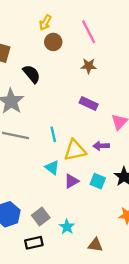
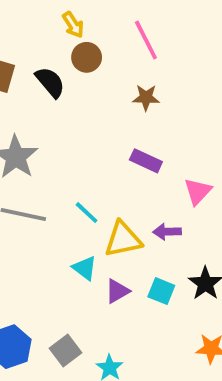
yellow arrow: (45, 23) -> (73, 25), turned -63
black semicircle: (32, 74) -> (50, 82), moved
cyan line: (53, 134) -> (87, 213), turned -35

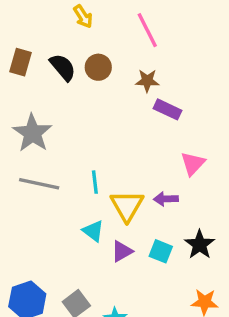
brown circle: (87, 57) -> (98, 67), moved
purple rectangle: (146, 161) -> (167, 109), moved
cyan line: (87, 213) -> (95, 182), turned 40
yellow triangle: (123, 239) -> (127, 206), turned -48

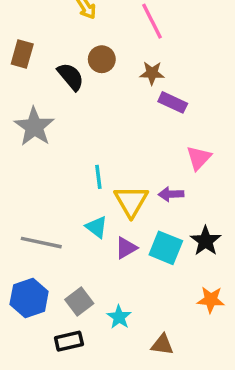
black semicircle: (63, 67) -> (71, 77), moved
gray line: (39, 184) -> (41, 243), moved
cyan square: (161, 251) -> (166, 248), size x1.4

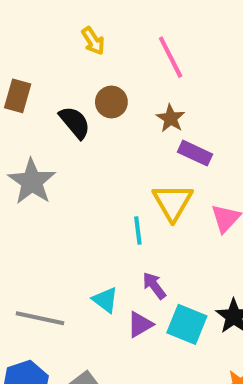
brown star: (152, 73) -> (171, 118), turned 30
cyan line: (98, 177) -> (138, 231), moved
purple arrow: (171, 194) -> (154, 286), moved, turned 55
yellow triangle: (131, 201) -> (173, 202), moved

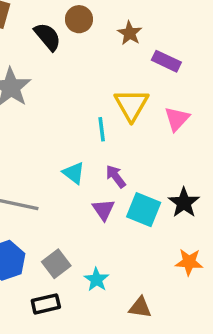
purple rectangle: (195, 153) -> (166, 61), moved
cyan triangle: (105, 300) -> (74, 173), moved
purple triangle: (140, 324) -> (103, 210), turned -35

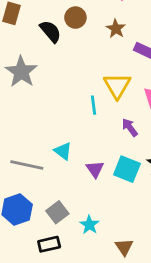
cyan triangle: (74, 173) -> (63, 151), moved
purple arrow: (116, 176) -> (130, 127), moved
brown triangle: (140, 307) -> (124, 247), turned 48

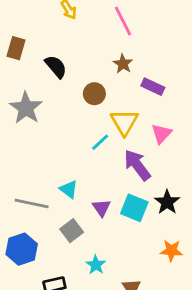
brown circle: (75, 18) -> (94, 94), moved
cyan line: (94, 105) -> (100, 142), turned 54
purple arrow: (130, 127) -> (137, 165), size x1.6
gray square: (57, 212) -> (72, 231), moved

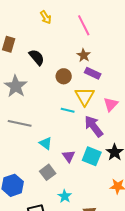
purple rectangle: (153, 87) -> (93, 73), moved
cyan line: (100, 142) -> (68, 110), turned 56
gray line: (32, 204) -> (20, 123), moved

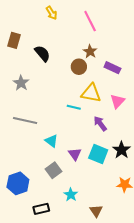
purple rectangle: (93, 73) -> (112, 68), moved
brown circle: (64, 76) -> (79, 67), moved
gray star: (16, 86) -> (21, 83), size x0.7
yellow triangle: (85, 96) -> (91, 93), turned -50
purple arrow: (94, 126) -> (100, 124), size x0.7

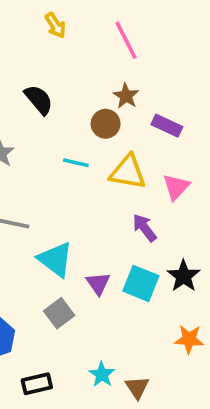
cyan line: (74, 107) -> (76, 163), moved
cyan triangle: (51, 141) -> (55, 259), size x1.5
cyan star: (71, 195) -> (102, 374), moved

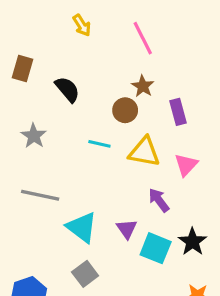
purple rectangle: (167, 126) -> (178, 112), turned 50
purple triangle: (98, 283) -> (127, 229), moved

